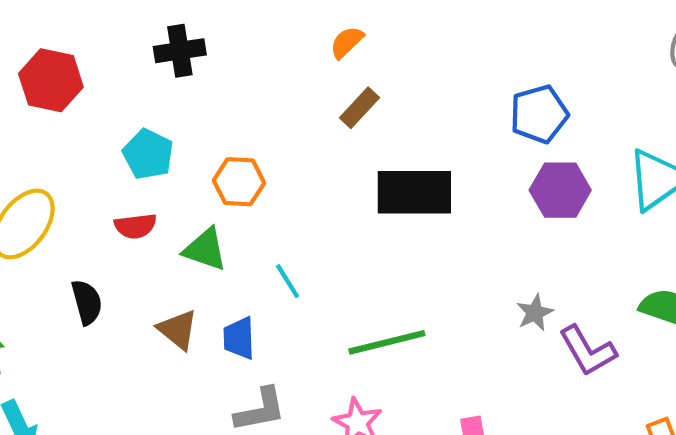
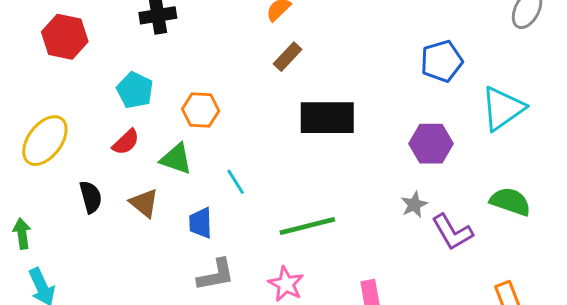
blue pentagon: (539, 114) -> (442, 61), moved
purple hexagon: (560, 190) -> (431, 144), moved
red semicircle: (135, 226) -> (126, 142), turned -36
brown triangle: (178, 330) -> (144, 203), moved

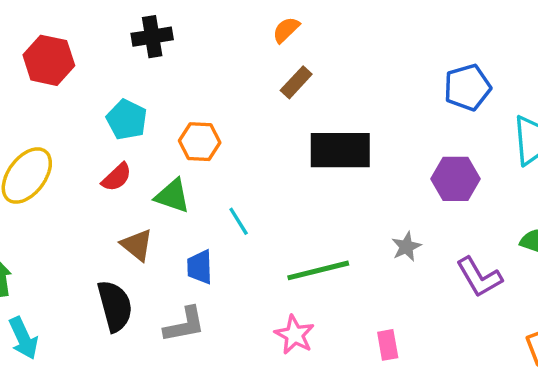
black semicircle: (91, 197) -> (115, 306), moved, size x1.4
gray star: (414, 205) -> (406, 247), moved
gray L-shape: (216, 275) -> (184, 325), moved

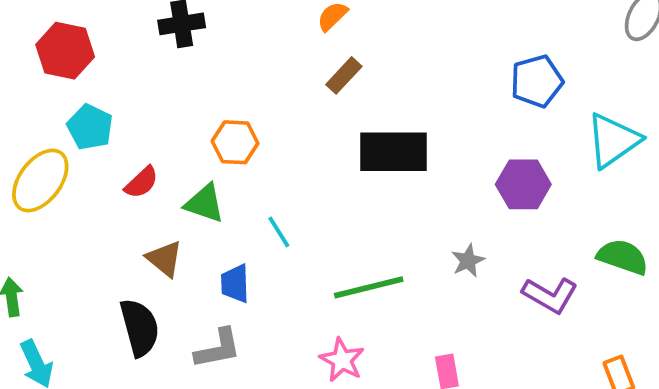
cyan pentagon: (127, 120) -> (90, 127), moved
purple L-shape: (479, 277) -> (550, 295), turned -30

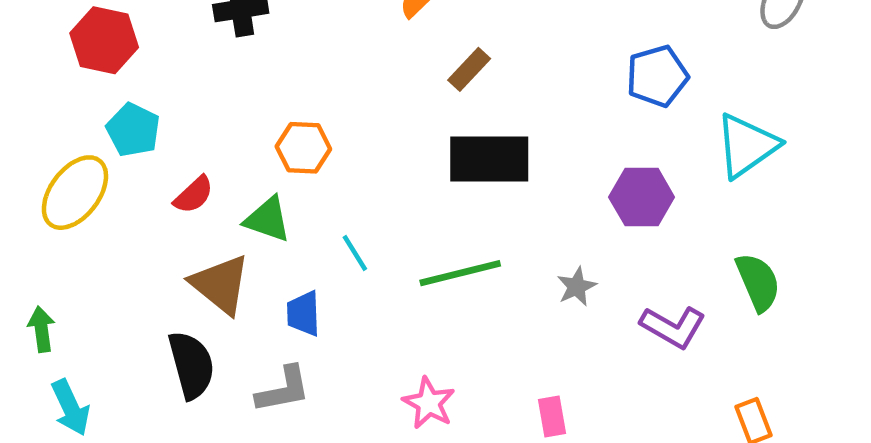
brown rectangle: (344, 75) -> (469, 69), moved
green semicircle: (623, 257) -> (758, 282), turned 48
brown triangle: (164, 259) -> (221, 284), size x1.4
green line: (369, 287) -> (460, 273), moved

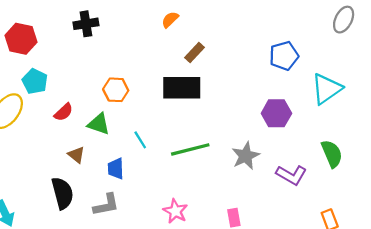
black rectangle: (489, 159) -> (182, 88), moved
brown triangle: (221, 284) -> (76, 155), size x0.6
gray star: (577, 287) -> (246, 156), size x1.5

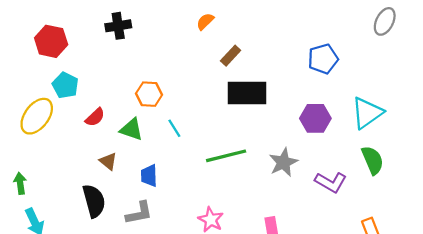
black rectangle: (182, 88) -> (247, 93), moved
cyan triangle: (327, 89) -> (367, 113), moved
cyan line: (140, 140) -> (174, 128), moved

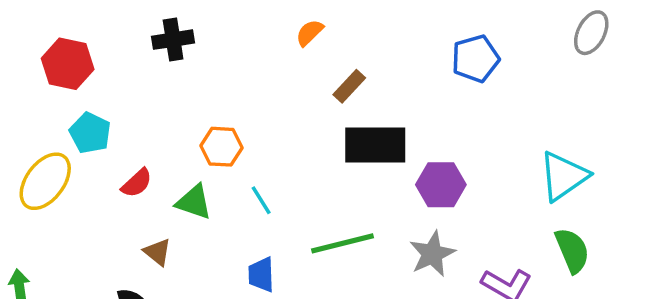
blue pentagon: (323, 59) -> (475, 59), moved
purple hexagon: (315, 118) -> (441, 185), moved
blue trapezoid: (149, 176) -> (261, 275), moved

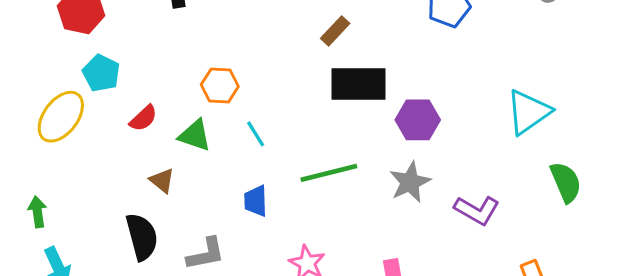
green semicircle: (572, 250) -> (566, 182), moved

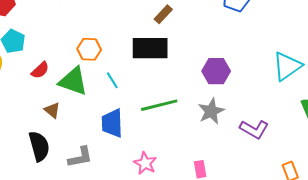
black rectangle: (358, 84) -> (150, 48), moved
green triangle: (195, 135) -> (73, 81), size x1.4
blue trapezoid: (256, 201) -> (112, 123), size x1.4

